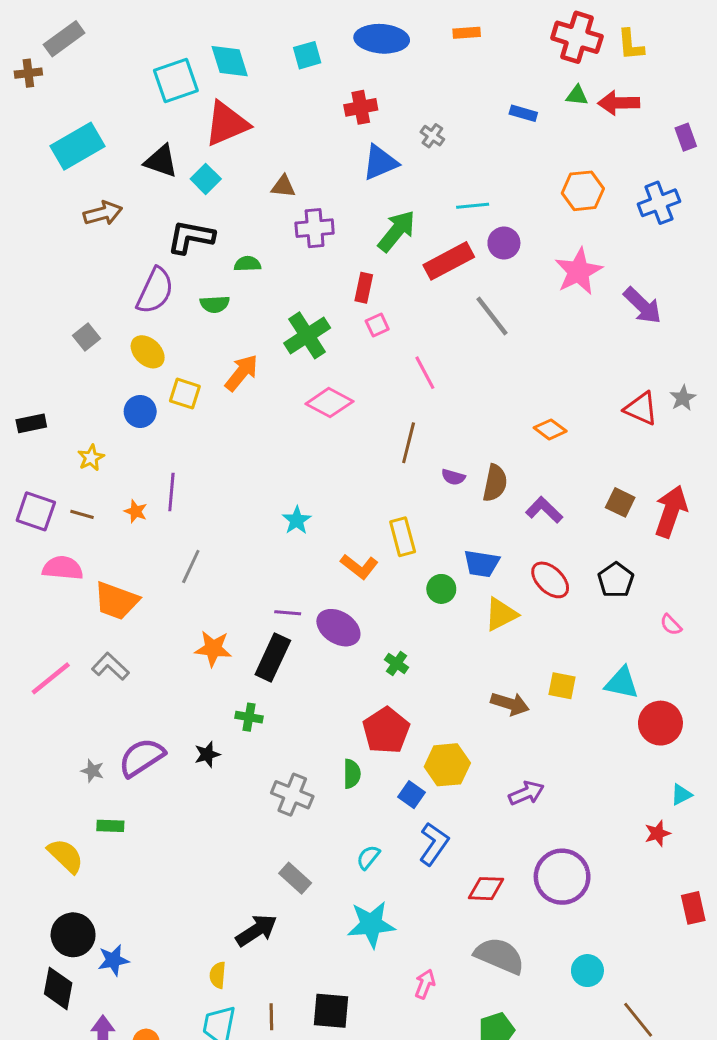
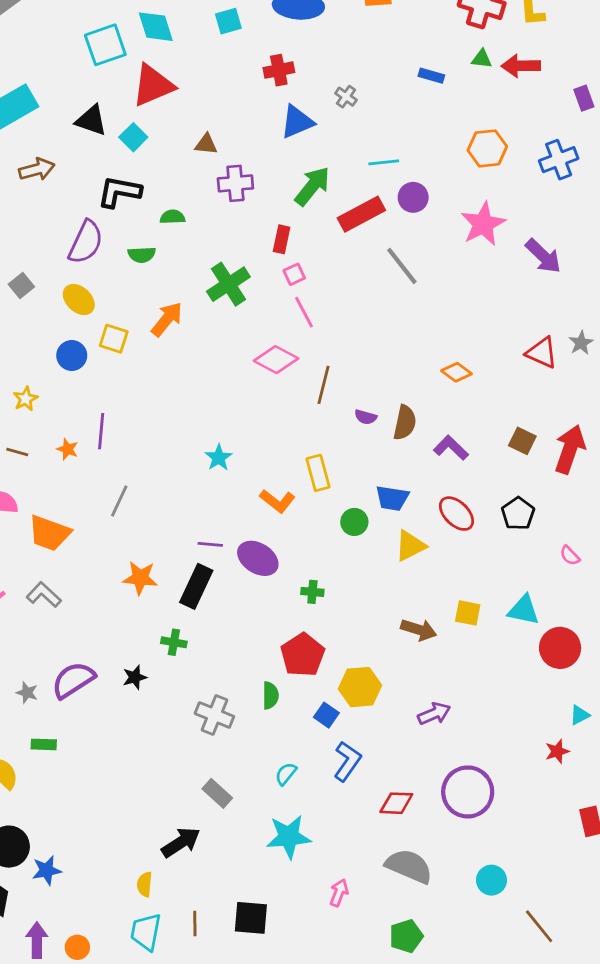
pink line: (425, 373) -> (304, 312), moved
pink diamond: (329, 403) -> (276, 360), moved
green cross: (397, 663) -> (312, 592), turned -30

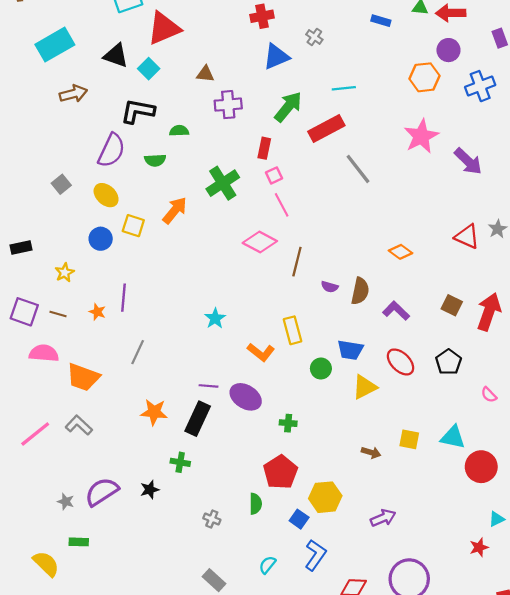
purple circle: (413, 197) -> (448, 50), moved
brown arrow: (419, 630) -> (371, 452), size x0.7
gray cross: (214, 715) -> (212, 519), size x0.6

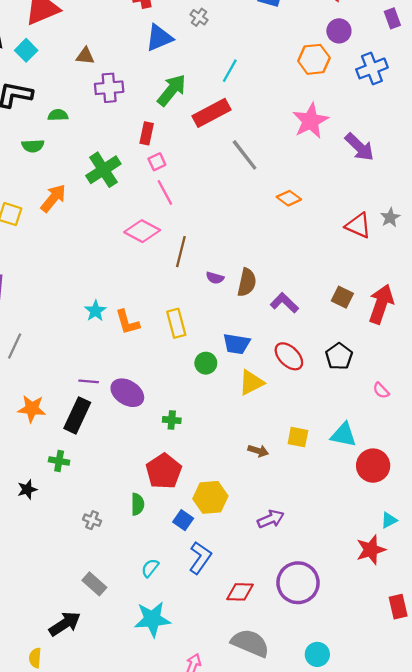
cyan line: (344, 88) -> (230, 71), turned -55
orange diamond: (401, 252) -> (289, 198), moved
orange L-shape: (261, 352) -> (127, 322), moved, turned 36
red star: (479, 547) -> (371, 550), size x1.5

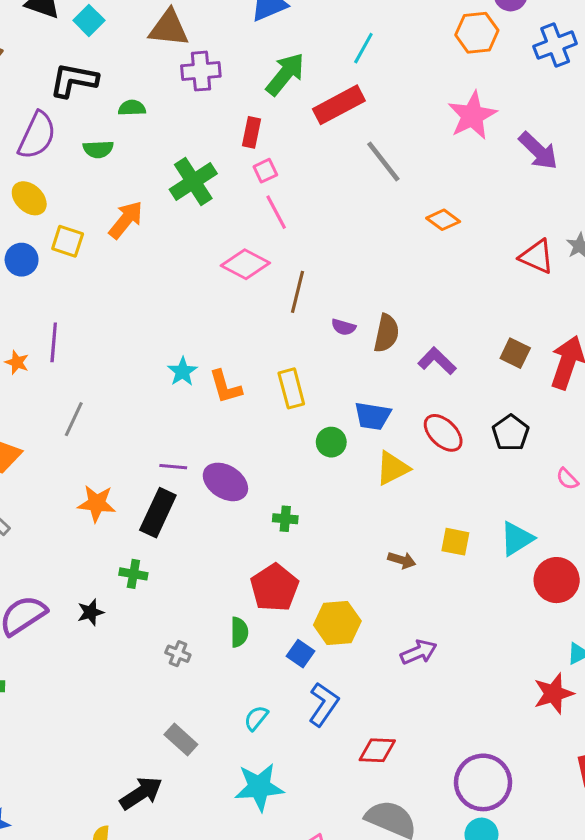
brown triangle: (85, 56) -> (169, 28), size x1.6
cyan triangle: (344, 435) -> (517, 539), turned -44
purple circle: (298, 583) -> (483, 782), moved

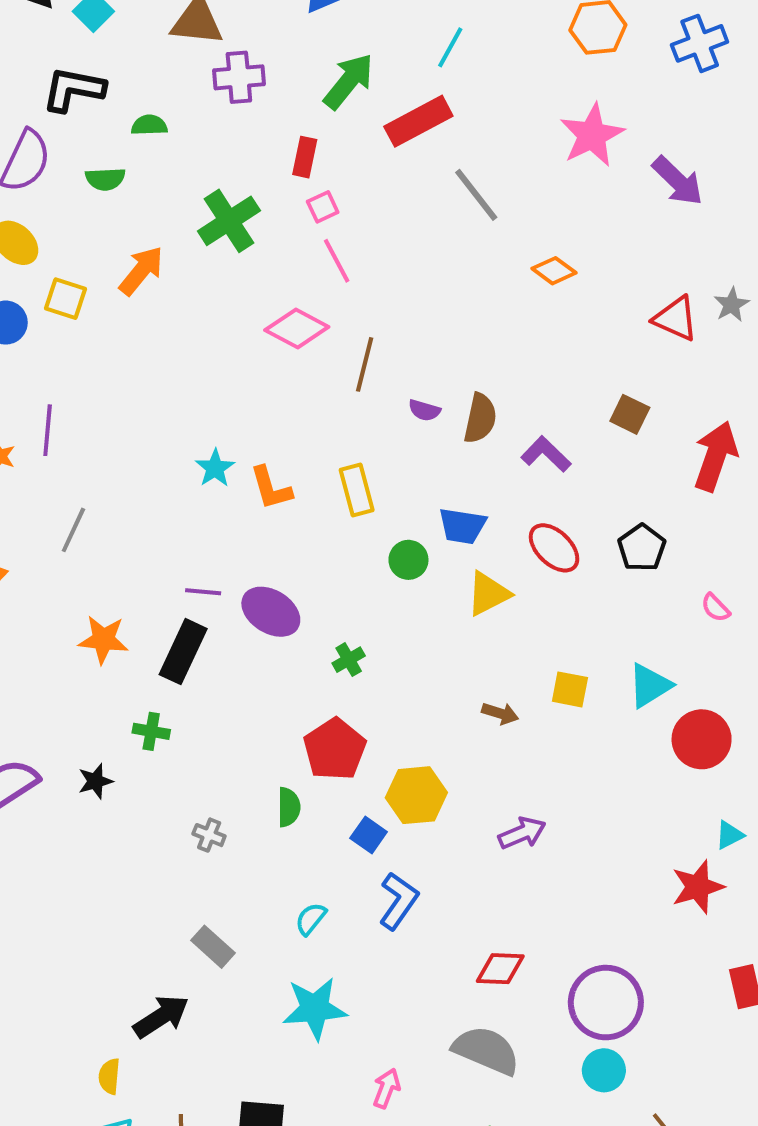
brown square: (515, 353) -> (630, 414), moved
green cross: (285, 519) -> (349, 660), turned -35
red diamond: (377, 750) -> (500, 969), moved

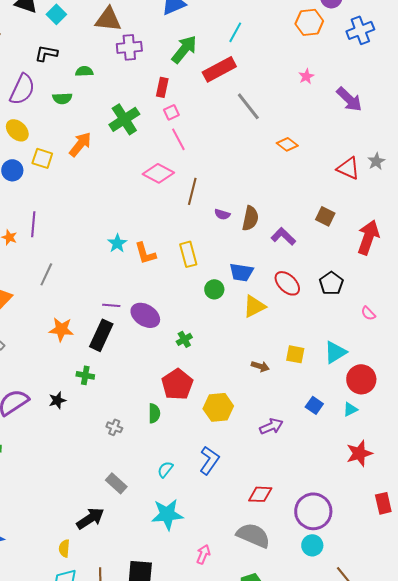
black L-shape: (73, 89) -> (46, 53), size x0.7
pink star: (592, 135) -> (306, 76), size x0.5
blue square: (369, 835) -> (314, 405), moved
cyan triangle: (730, 835) -> (350, 409), moved

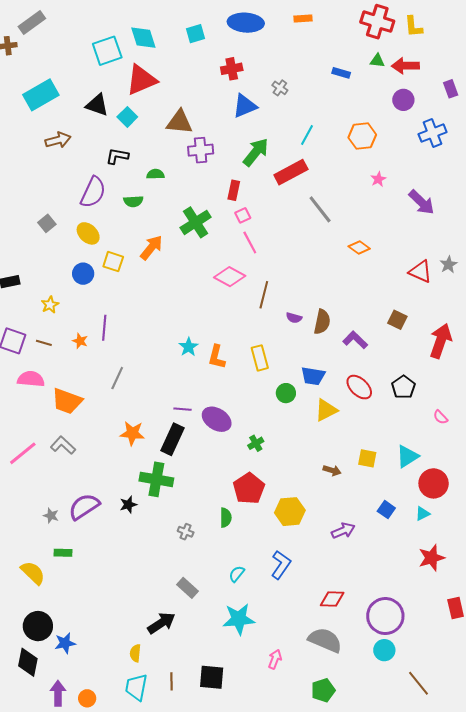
orange hexagon: (309, 22) -> (362, 136), moved
orange L-shape: (145, 253) -> (217, 357), turned 30
green cross: (85, 375) -> (156, 479), size x1.8

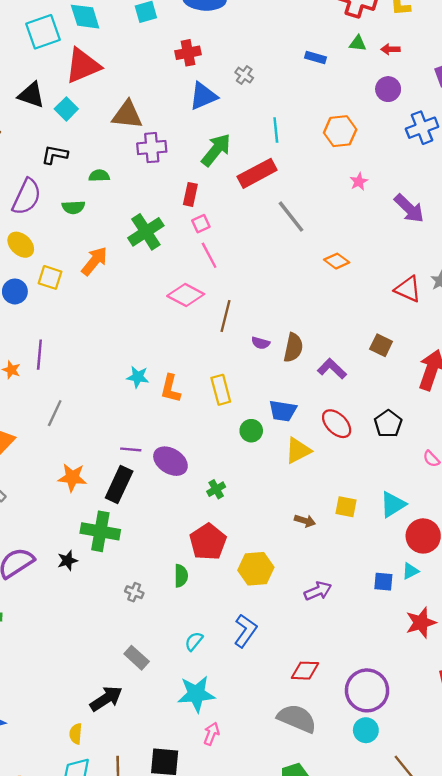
red arrow: (405, 66) -> (390, 49), size x0.6
cyan line: (307, 135) -> (276, 130), turned -35
cyan star: (189, 347) -> (138, 377), turned -30
blue square: (386, 510) -> (383, 582), moved, turned -30
pink arrow: (275, 659) -> (211, 734), moved

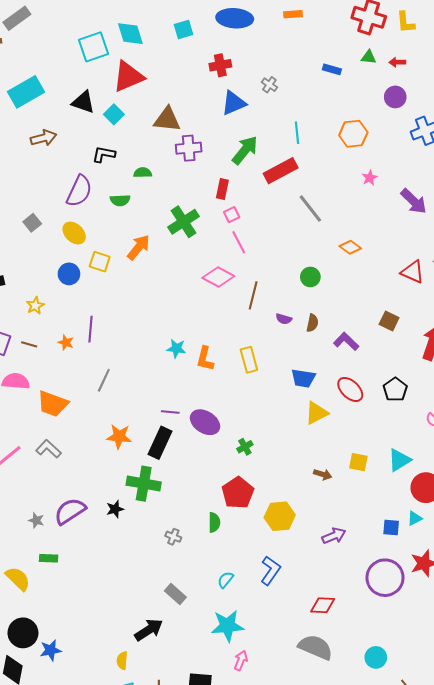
brown semicircle: (293, 348) -> (312, 323), size x0.7
green circle: (251, 431) -> (310, 277), moved
purple circle: (367, 690) -> (385, 578), moved

